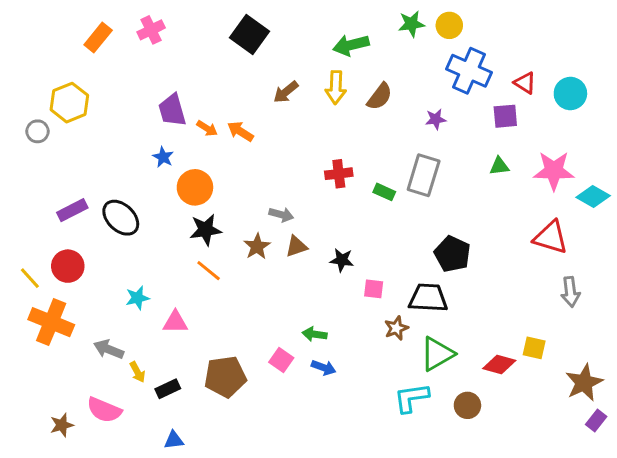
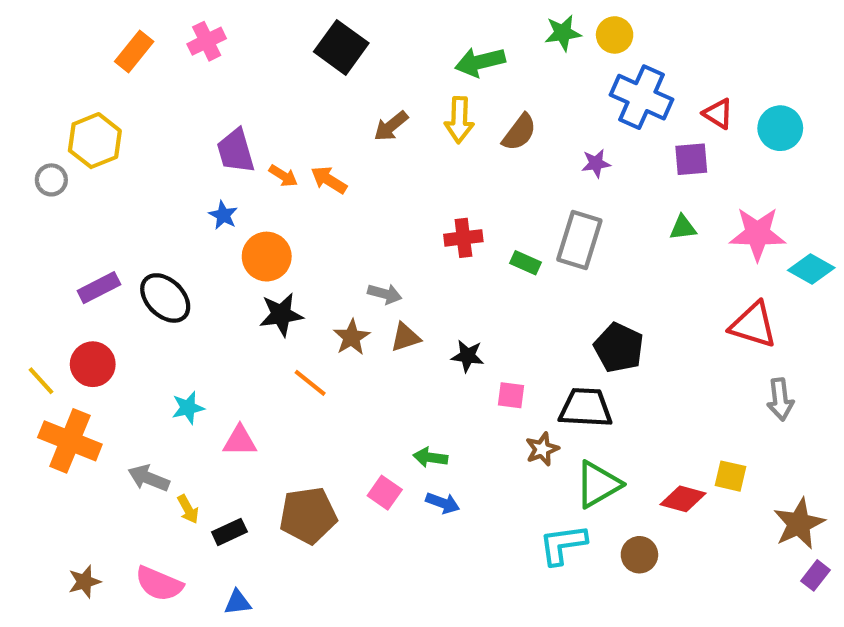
orange line: (209, 271) -> (310, 383), moved
pink semicircle: (104, 410) -> (159, 584), moved

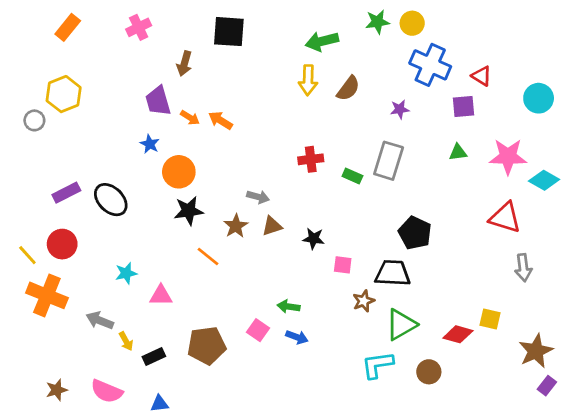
black square: (341, 47) -> (229, 32), turned -32
orange rectangle: (134, 52) -> (68, 27), moved
brown arrow: (391, 126) -> (184, 63), moved, turned -35
cyan circle: (780, 128) -> (539, 98), moved

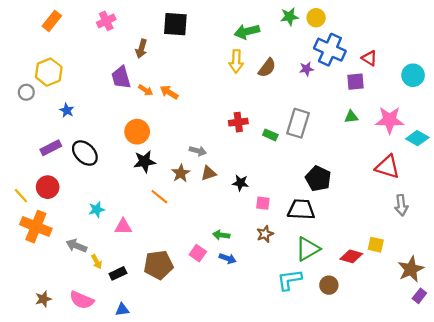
purple star: (400, 109) -> (306, 69), moved
blue star: (150, 144) -> (67, 110), moved
brown star: (364, 301) -> (265, 234), moved

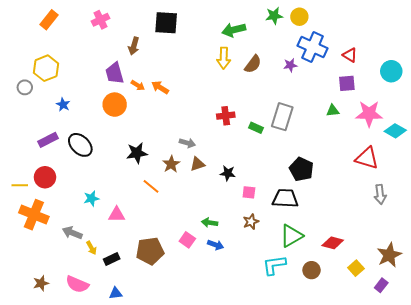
purple square: (356, 82) -> (347, 83), moved
orange circle: (137, 132) -> (115, 105), moved
yellow line: (21, 196) -> (20, 185), turned -49
yellow square: (376, 245) -> (356, 268), moved, turned 35
purple rectangle: (419, 296) -> (381, 285), moved

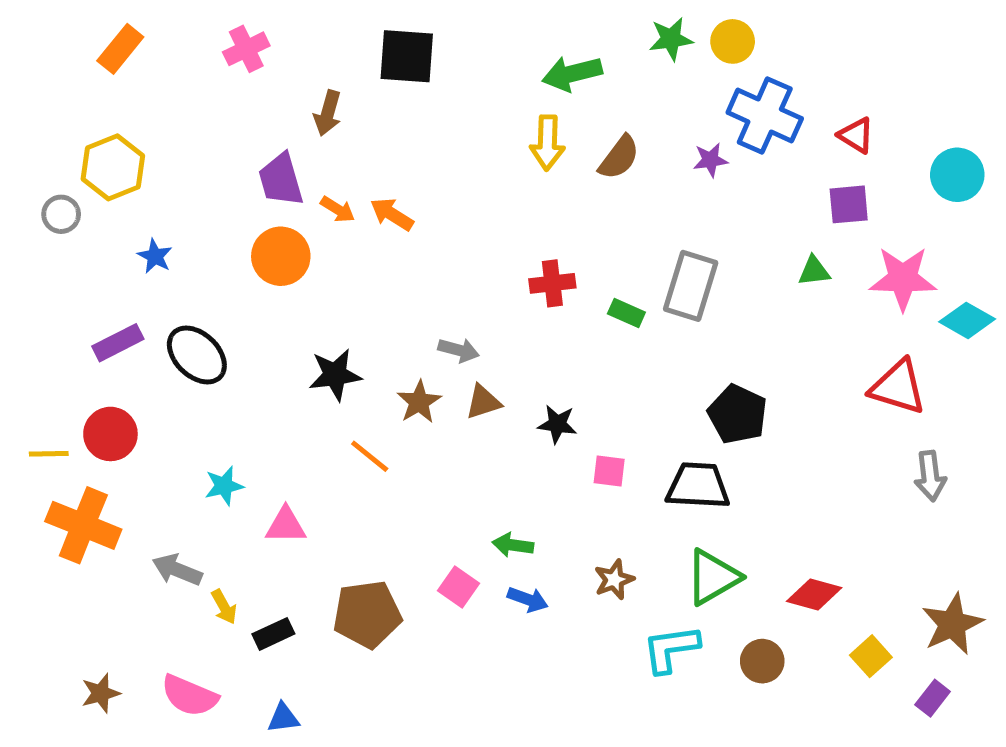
brown star: (251, 222) -> (614, 580), moved

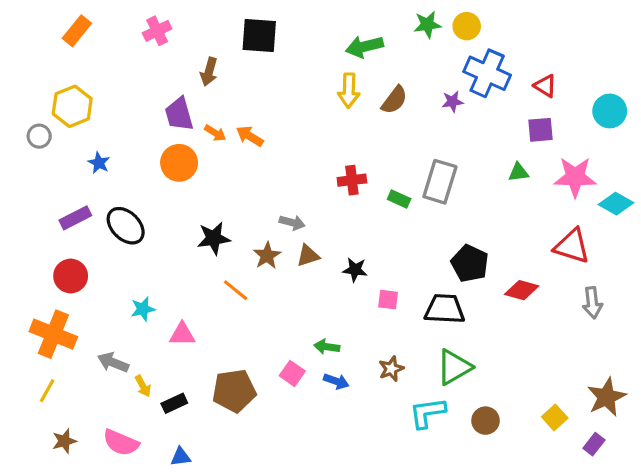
yellow line: (49, 454) -> (47, 391), moved, turned -60
red diamond: (814, 594) -> (522, 290), moved

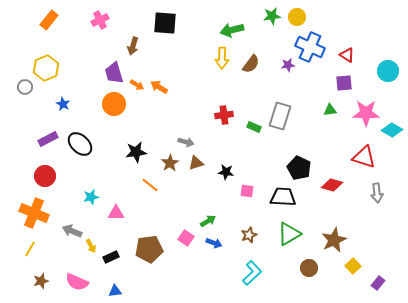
green arrow: (327, 347) -> (208, 221), turned 140
brown star: (607, 397) -> (334, 240), moved
cyan L-shape: (427, 413) -> (252, 273), moved, turned 145

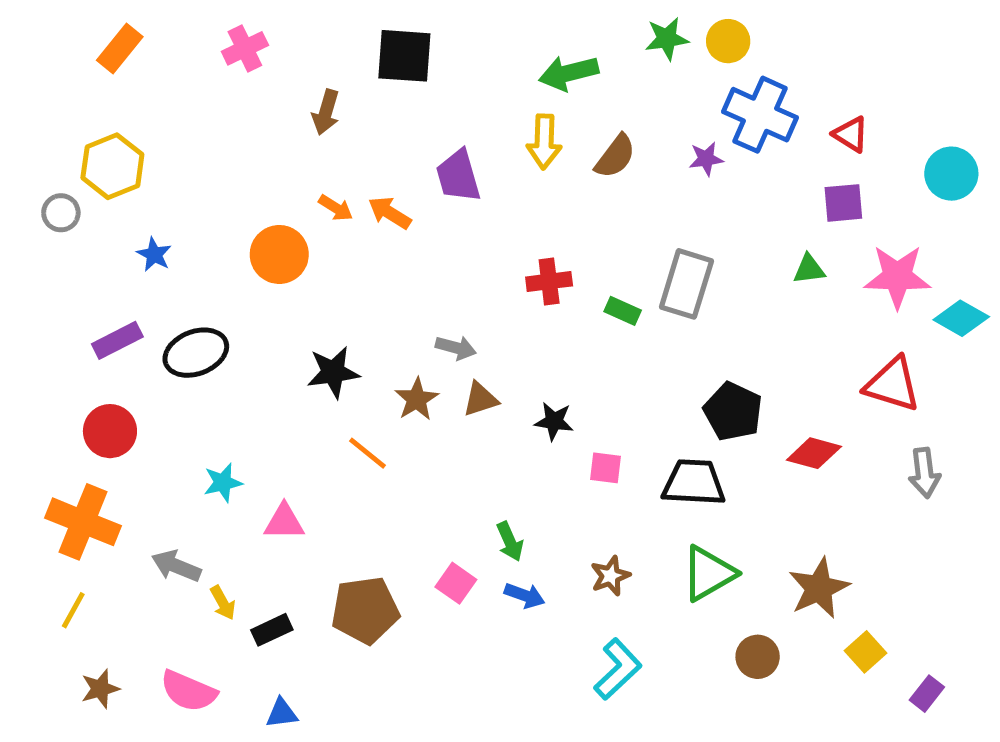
purple trapezoid: (114, 73) -> (458, 176), moved
black ellipse: (80, 144) -> (196, 353), turned -65
green arrow: (208, 221) -> (510, 541), turned 98

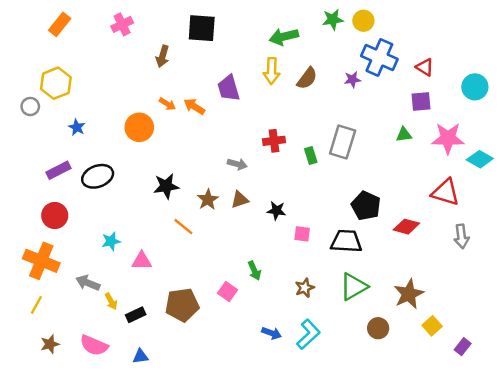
green rectangle: (623, 311) -> (311, 155), turned 49
gray arrow: (456, 348) -> (237, 164), moved
blue arrow: (525, 595) -> (272, 333), moved

